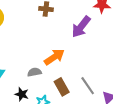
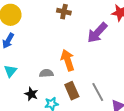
orange arrow: (54, 57) -> (68, 60), turned -80

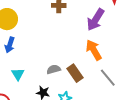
orange arrow: (68, 60) -> (94, 50), moved
brown rectangle: (72, 91) -> (75, 73), moved

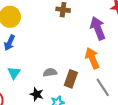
purple arrow: (96, 20) -> (98, 28), turned 120
brown rectangle: (75, 73) -> (71, 79), turned 48

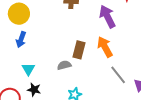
brown rectangle: (71, 79) -> (79, 50), moved
black star: (37, 94) -> (34, 90), moved

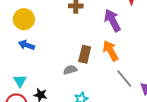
blue arrow: (21, 40) -> (26, 45), turned 91
cyan triangle: (28, 69) -> (20, 81), moved

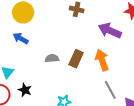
purple arrow: (112, 20) -> (110, 31), turned -50
gray semicircle: (70, 70) -> (52, 58), moved

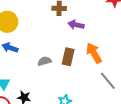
purple arrow: (110, 31) -> (76, 25), moved, size x0.7

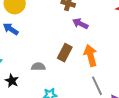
gray semicircle: (44, 61) -> (38, 67), moved

